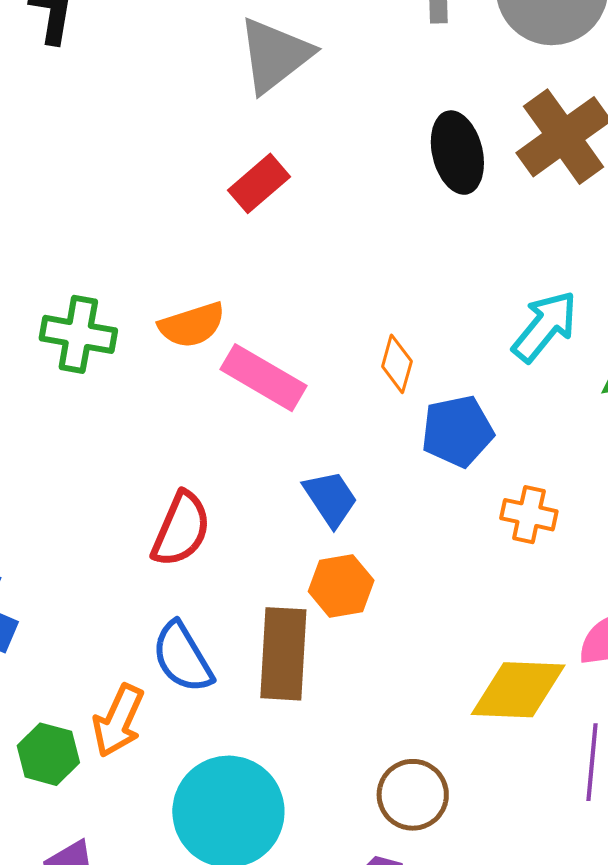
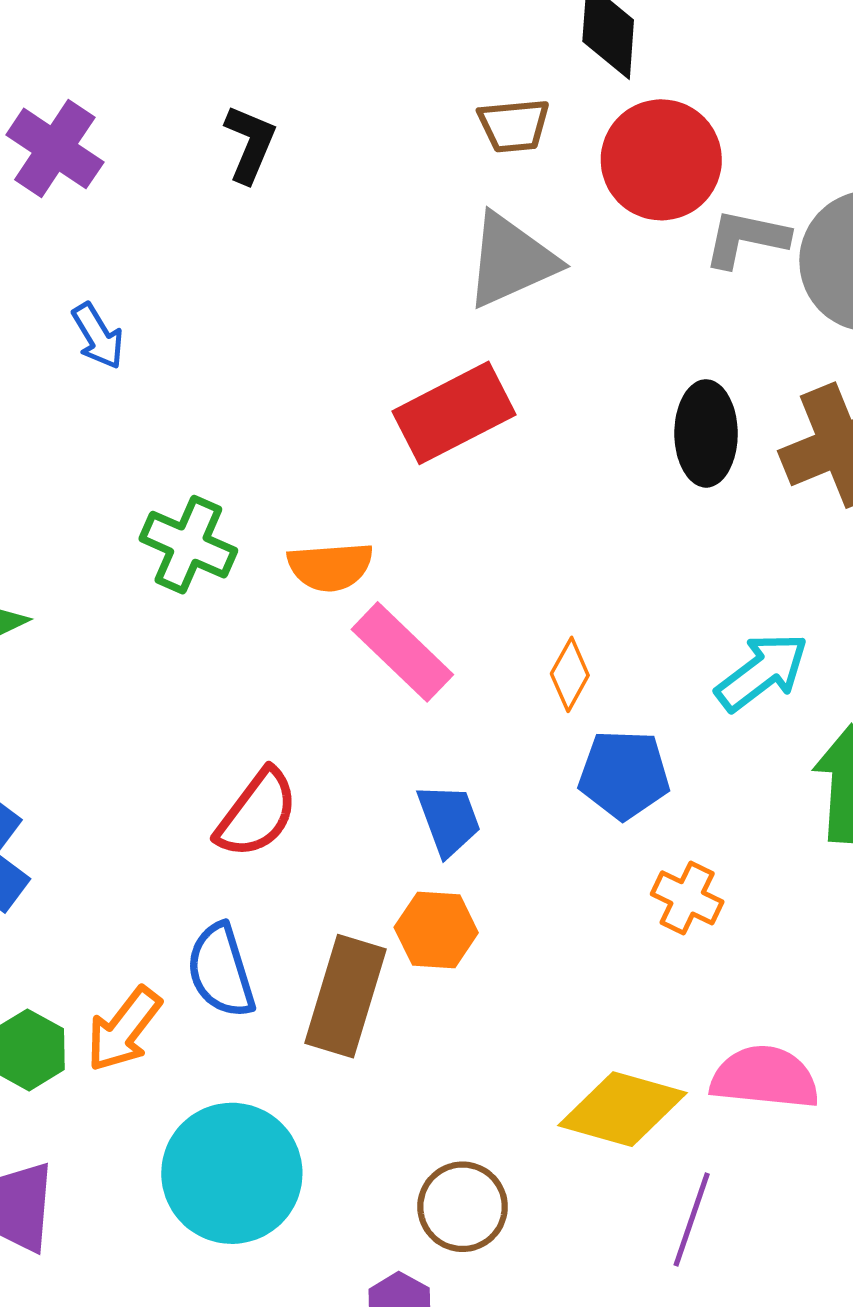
red rectangle: (259, 183) -> (454, 413), size x1.5

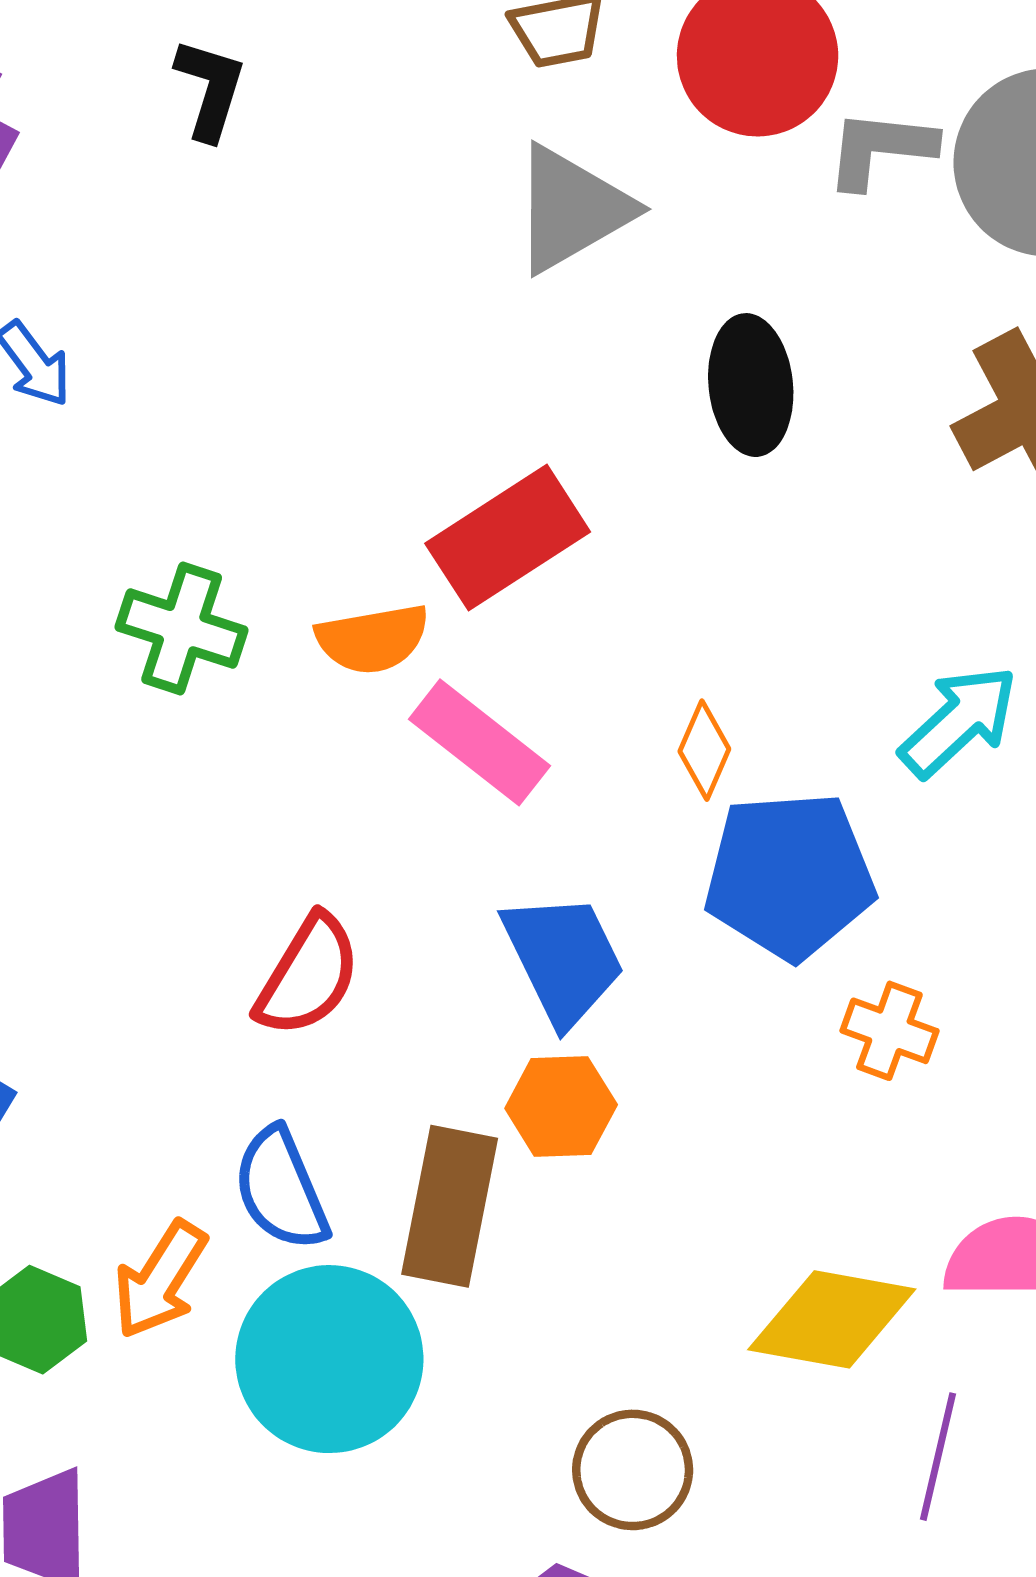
red rectangle: (454, 413) -> (508, 538), moved
black ellipse: (706, 433) -> (751, 385), moved
blue pentagon: (624, 775) -> (790, 876), size x1.4
blue trapezoid: (449, 820) -> (563, 959), size x1.4
cyan circle: (232, 1173) -> (329, 1359), moved

